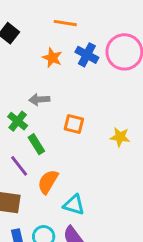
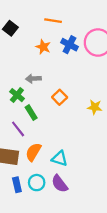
orange square: (74, 124) -> (60, 97), turned 32
orange semicircle: (48, 182) -> (33, 152), moved

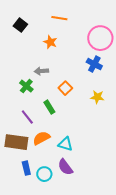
blue cross: (69, 45) -> (94, 64), moved
green rectangle: (31, 113) -> (49, 107), moved
orange semicircle: (33, 152) -> (41, 138), turned 30
cyan circle: (37, 183) -> (44, 174), moved

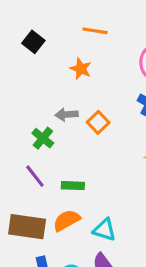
orange square: (65, 88) -> (98, 122), moved
green rectangle: (49, 107) -> (73, 186), moved, turned -56
purple line: (27, 117) -> (35, 176), moved

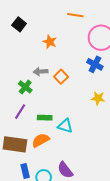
orange line: (95, 31) -> (75, 15), moved
purple line: (35, 176) -> (20, 112), turned 70
cyan triangle: (104, 230) -> (65, 126), moved

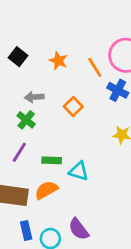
orange line: (75, 15) -> (95, 67), moved, turned 49
black square: (19, 24) -> (18, 57), moved
gray arrow: (41, 72) -> (34, 97), moved

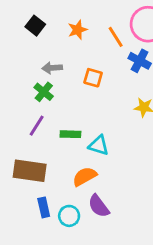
orange star: (58, 61) -> (78, 30), turned 30
orange square: (73, 106) -> (93, 78), turned -30
orange semicircle: (46, 190) -> (85, 176), moved

